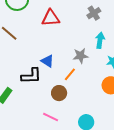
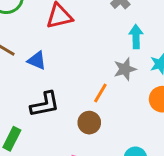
gray star: (81, 56) -> (125, 69), moved
blue triangle: (47, 61) -> (37, 61), moved

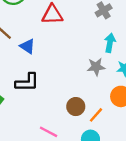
orange line: (100, 93) -> (96, 115), moved
brown circle: (89, 123) -> (76, 107), moved

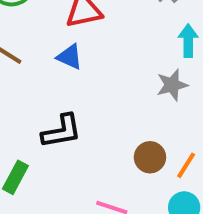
blue triangle: (27, 46) -> (70, 57), moved

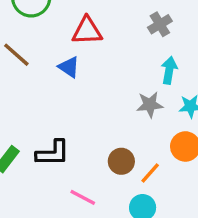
black L-shape: (62, 131) -> (53, 153), moved

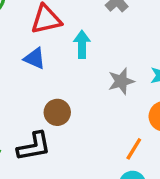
cyan arrow: (169, 70) -> (82, 44), moved
brown circle: (121, 161) -> (57, 112), moved

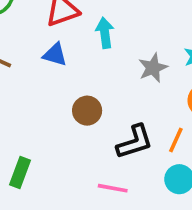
black L-shape: (34, 146) -> (135, 142), moved

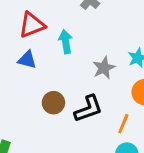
black L-shape: (135, 142) -> (88, 109), moved

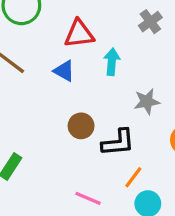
orange line: (123, 124) -> (133, 177), moved

